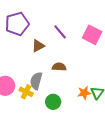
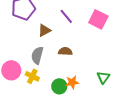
gray semicircle: (36, 81) -> (37, 55), moved
orange star: (84, 93) -> (72, 82), moved

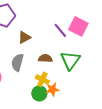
purple line: (66, 16) -> (60, 30), moved
yellow cross: (32, 76) -> (42, 79), moved
green triangle: (103, 77) -> (70, 60), moved, size x1.5

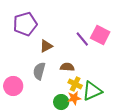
green triangle: (70, 60) -> (92, 91), moved, turned 30
yellow cross: (42, 79) -> (75, 84), moved

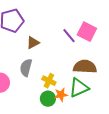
brown semicircle: (67, 67) -> (85, 67), moved, size x1.6
yellow cross: (75, 84) -> (49, 81), moved

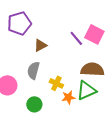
green circle: (48, 99) -> (34, 104), moved

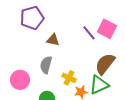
brown triangle: (40, 45) -> (53, 40), turned 40
brown semicircle: (92, 69) -> (105, 64), turned -55

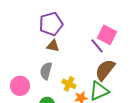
purple pentagon: (32, 18) -> (51, 24), moved
purple line: (89, 33) -> (97, 46), moved

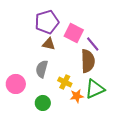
pink square: (107, 35) -> (74, 33), moved
brown semicircle: (105, 70) -> (88, 61), moved, turned 140

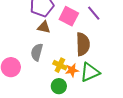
purple line: (93, 44) -> (94, 13), moved
orange star: (77, 96) -> (72, 70), moved
green circle: (43, 103) -> (59, 86), moved

